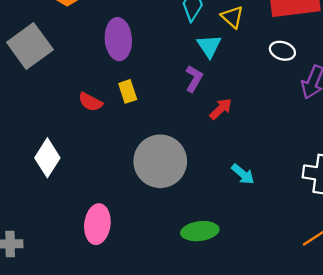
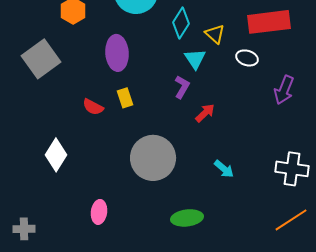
white ellipse: (282, 51) -> (247, 58), moved
pink ellipse: (97, 224) -> (99, 212), size x0.7

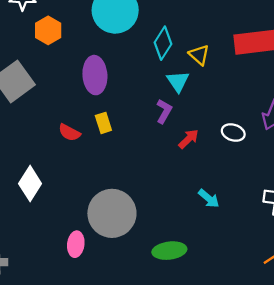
white ellipse: (247, 58) -> (233, 133), moved
gray circle: (153, 158) -> (112, 213), moved

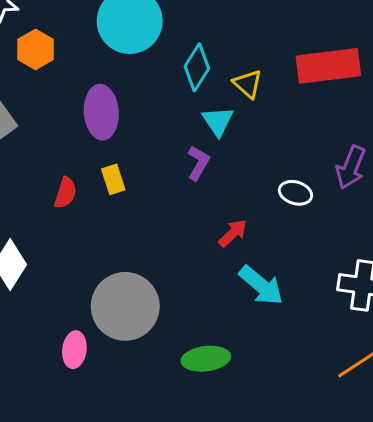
red semicircle: (69, 133) -> (65, 193), turned -100
red arrow: (189, 139) -> (233, 233), moved
cyan arrow: (209, 198) -> (261, 285), size x1.5

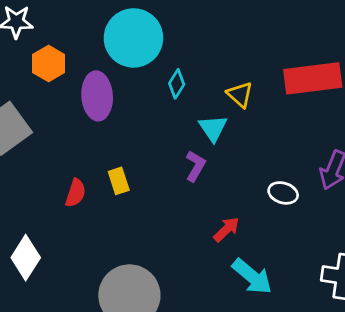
cyan diamond: (197, 67) -> (177, 84), moved, size x0.7
purple ellipse: (101, 112) -> (97, 96), moved

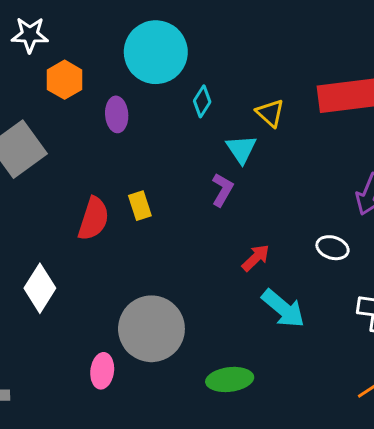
purple ellipse: (97, 96) -> (117, 114), size x0.7
red semicircle: (76, 193) -> (94, 219), size x1.4
white ellipse: (283, 193) -> (332, 248), moved

